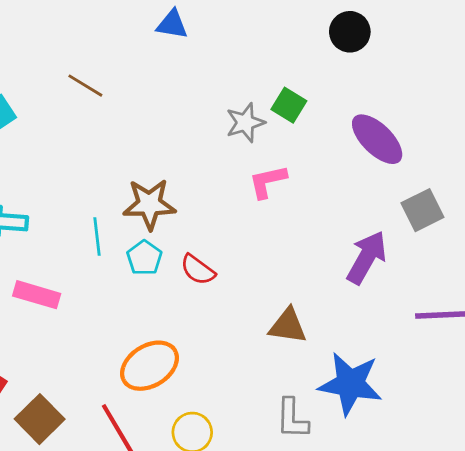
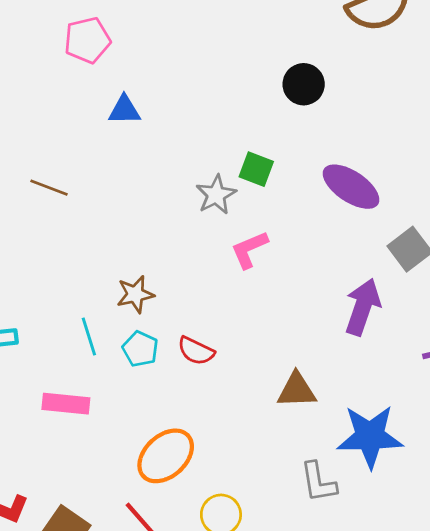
brown star: (149, 204) -> (135, 294), size x0.7
pink rectangle: (37, 295) -> (66, 404), moved

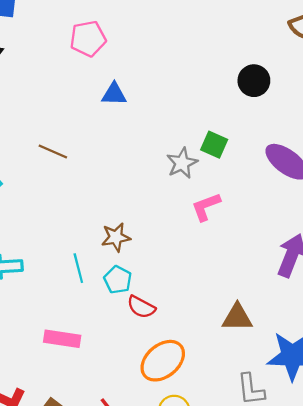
red semicircle: (196, 351) -> (141, 307), moved
pink rectangle: (66, 404) -> (62, 339), moved
orange ellipse: (166, 456) -> (163, 361), moved

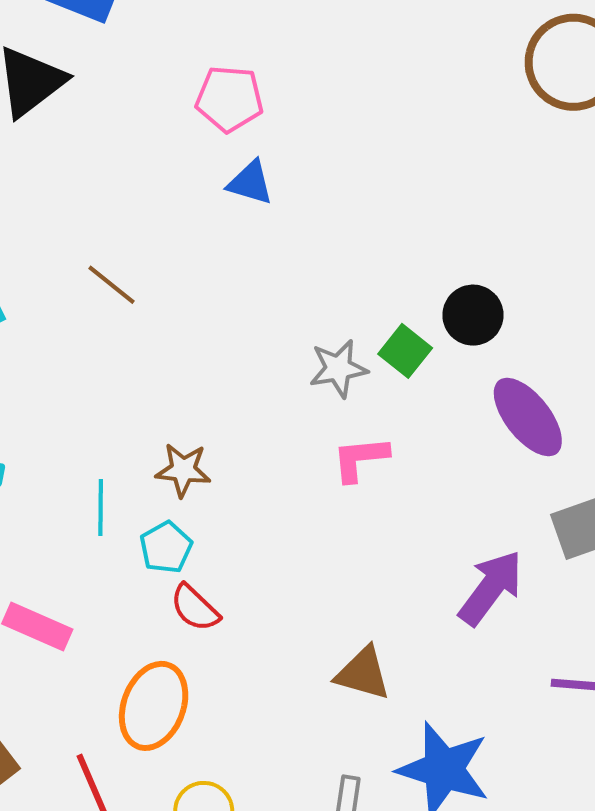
black circle: (254, 81) -> (473, 315), moved
blue triangle: (114, 94) -> (250, 183), moved
orange ellipse: (163, 361) -> (154, 706), moved, turned -45

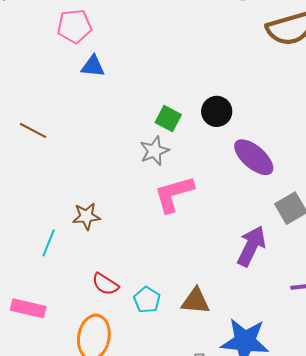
green square: (405, 351) -> (168, 119), moved
pink L-shape: (360, 459) -> (174, 194), size x1.4
cyan line: (101, 507) -> (49, 243), turned 32
cyan pentagon: (166, 547) -> (147, 300), moved

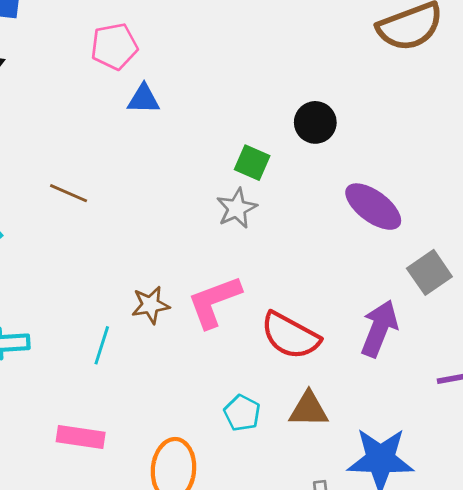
black circle: (217, 111) -> (315, 122), moved
pink L-shape: (174, 194) -> (214, 302), moved
red semicircle: (105, 284) -> (290, 336), moved, size x1.6

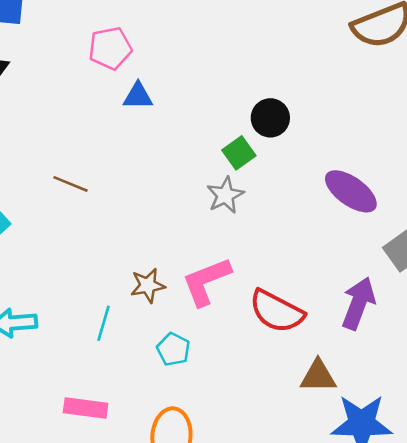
black circle: (315, 122) -> (270, 118), moved
green square: (252, 163) -> (239, 153), turned 32
brown triangle: (309, 409) -> (318, 376), moved
cyan pentagon: (242, 413) -> (173, 349), moved

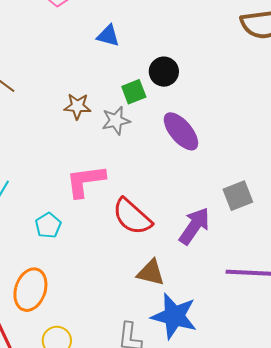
blue triangle: (138, 96) -> (108, 36), moved
purple ellipse: (351, 191) -> (181, 131), moved
brown star: (148, 285) -> (77, 106), moved

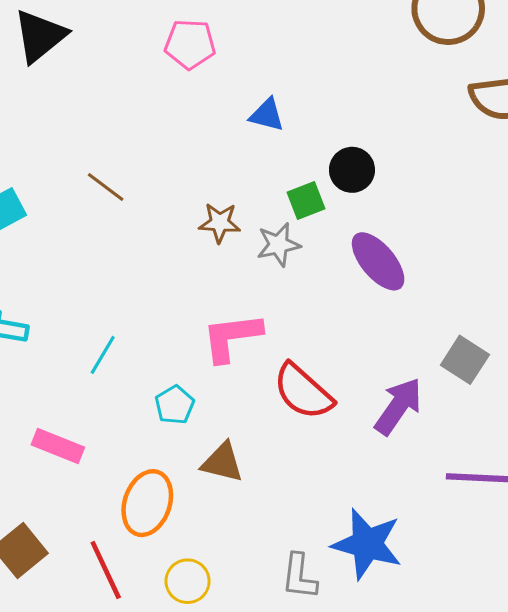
gray square: (238, 196) -> (465, 360), turned -36
brown triangle: (151, 273) -> (222, 462), moved

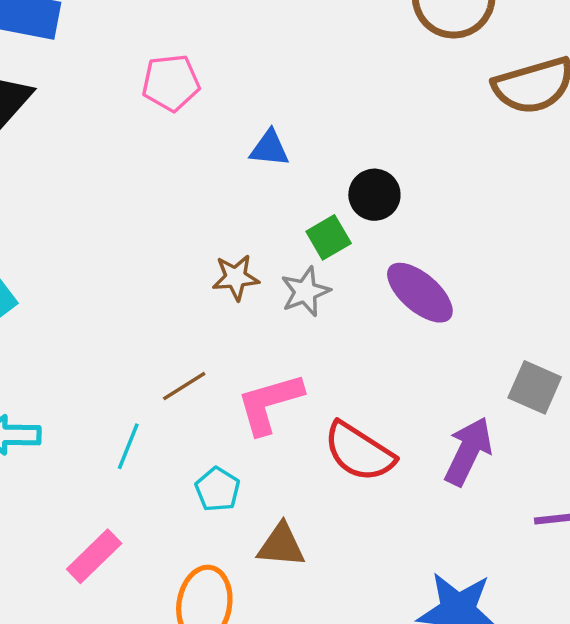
brown line: (106, 187) -> (184, 386), moved, turned -60
pink rectangle: (58, 446) -> (94, 556), turned -57

